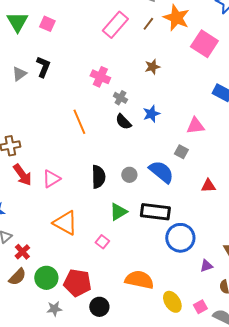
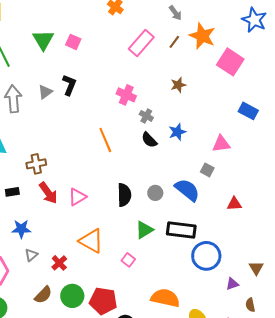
red cross: (22, 252) -> (59, 263), moved

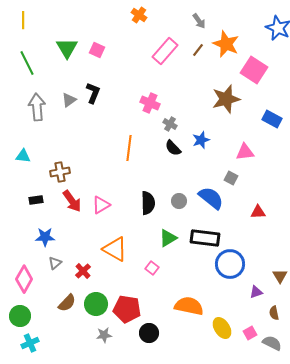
brown star: (178, 85) -> (226, 99), moved, size x1.8
orange line: (105, 140) -> (129, 148), turned 30

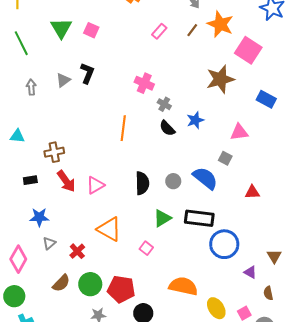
pink rectangle: (165, 51) -> (159, 31), size x0.6
gray arrow: (37, 107) -> (31, 87), size x0.6
purple triangle: (256, 292) -> (250, 272), turned 48

